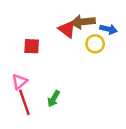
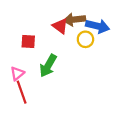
blue arrow: (108, 29) -> (98, 26), size x1.5
green arrow: (54, 99) -> (48, 66), moved, size x1.5

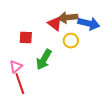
yellow circle: (85, 39) -> (71, 41), moved

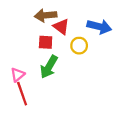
brown arrow: (68, 18) -> (46, 15), moved
red square: (26, 38) -> (46, 42), moved

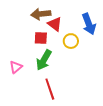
blue arrow: (99, 27) -> (89, 24), turned 55
red line: (22, 94) -> (50, 89), moved

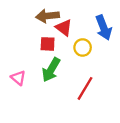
pink triangle: (16, 67) -> (18, 78), turned -40
red line: (50, 89) -> (85, 88), moved, turned 50

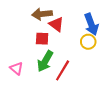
yellow circle: (83, 48) -> (88, 42), moved
red line: (85, 88) -> (63, 70), moved

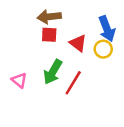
red triangle: (56, 24) -> (78, 43), moved
red square: (42, 39) -> (49, 35), moved

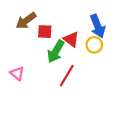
brown arrow: (49, 17) -> (26, 21), moved, turned -30
green arrow: (53, 72) -> (56, 51), moved

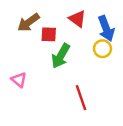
red triangle: (71, 39) -> (77, 19), moved
red line: (67, 76) -> (81, 98), moved, turned -50

